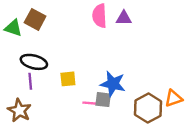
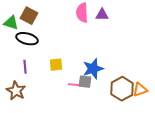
black ellipse: (34, 62) -> (27, 39), moved
blue star: (113, 84) -> (93, 69), turned -30
orange triangle: (174, 98) -> (140, 90), moved

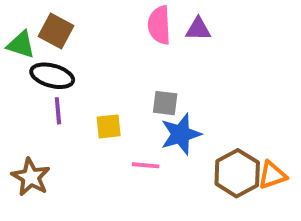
purple line: (25, 67) -> (58, 111), moved
gray square: (85, 82) -> (165, 103), moved

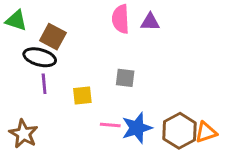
brown square: (56, 31) -> (53, 37), moved
green triangle: (21, 45) -> (16, 20), moved
blue star: (181, 134) -> (137, 128), moved

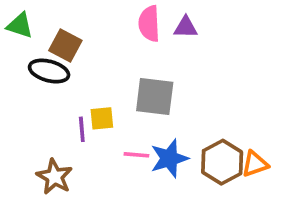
gray square: (125, 78) -> (155, 97), size x1.6
purple line: (44, 84) -> (82, 129), moved
brown star: (24, 134) -> (54, 177), moved

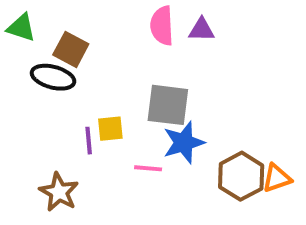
blue star: (169, 158) -> (184, 143), moved

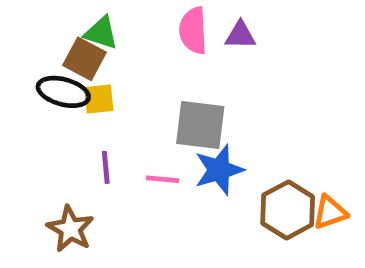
green triangle: (21, 28) -> (101, 33), moved
yellow square: (110, 129) -> (99, 99), moved
pink line: (148, 168) -> (162, 179), moved

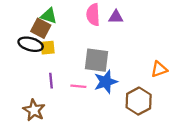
orange triangle: (330, 212) -> (159, 69), moved

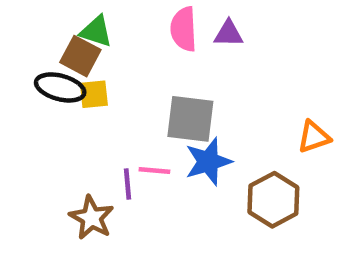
purple line: (51, 81) -> (127, 184), moved
brown star: (34, 110) -> (92, 218), moved

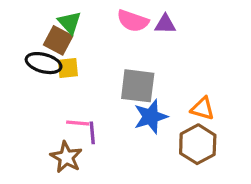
pink semicircle: (184, 29) -> (133, 21), turned -68
green triangle: (96, 31) -> (70, 23), turned 30
orange triangle: (314, 137) -> (203, 108), moved, turned 35
pink line: (154, 171) -> (78, 123), moved

